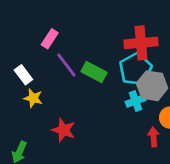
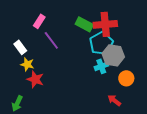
green rectangle: (94, 72) -> (84, 24), moved
red star: (64, 130) -> (35, 79), moved
red arrow: (153, 137) -> (114, 100), moved, turned -48

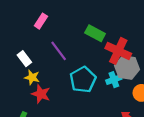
pink rectangle: (39, 21) -> (41, 21), moved
red cross: (105, 24) -> (118, 51), moved, turned 30
cyan pentagon: (101, 43) -> (83, 80), moved

